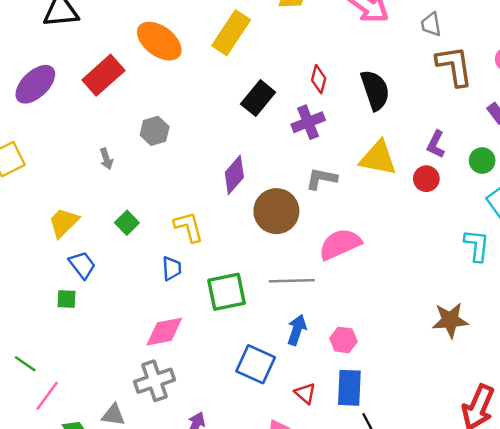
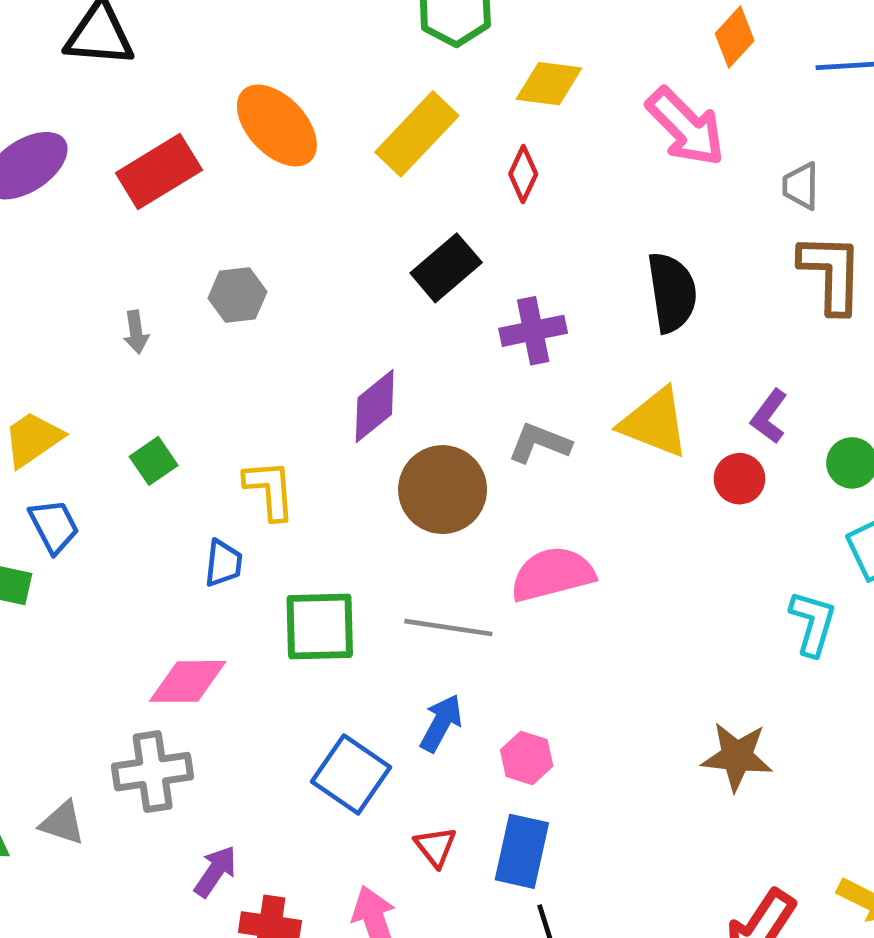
red diamond: (319, 79) -> (523, 174), moved

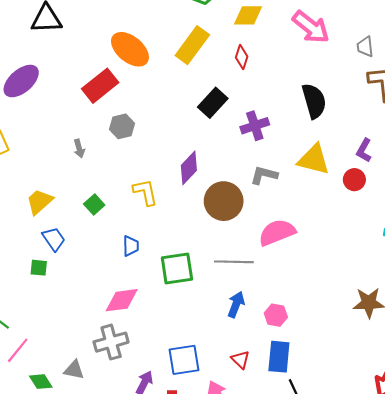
red rectangle: (159, 171) -> (100, 86), moved
yellow L-shape: (270, 490) -> (145, 192), moved
blue square: (351, 774) -> (184, 360), moved, turned -36

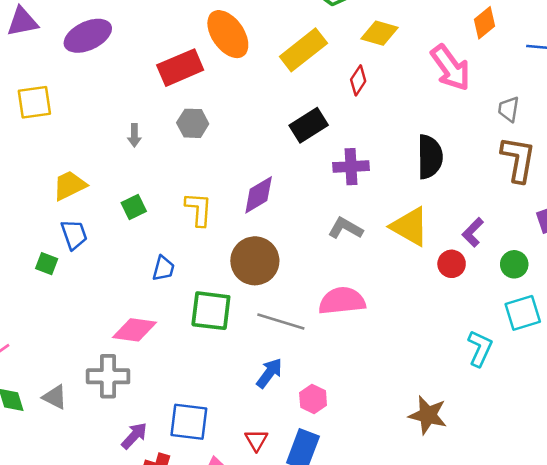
brown circle: (224, 201) -> (255, 261), moved

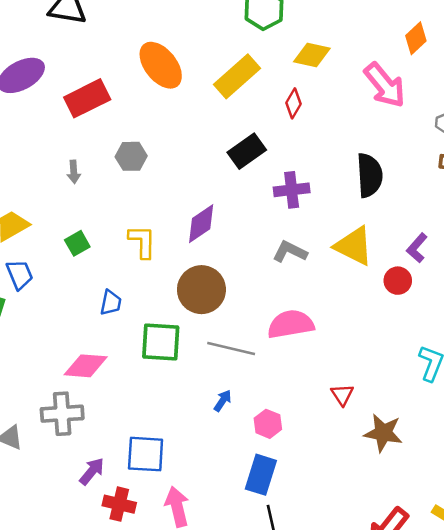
red rectangle: (180, 68) -> (87, 98), moved
blue arrow: (269, 373) -> (223, 401), size x0.7
red triangle: (256, 440) -> (342, 395), moved

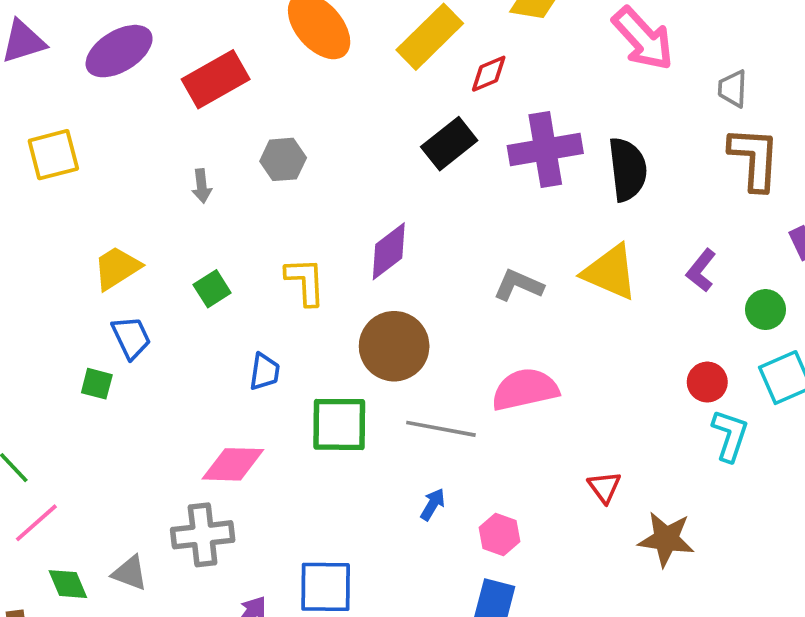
red diamond: (293, 103) -> (489, 74), moved, turned 40
purple cross: (292, 190) -> (545, 150), moved, size x1.4
red circle: (398, 281) -> (707, 382), moved

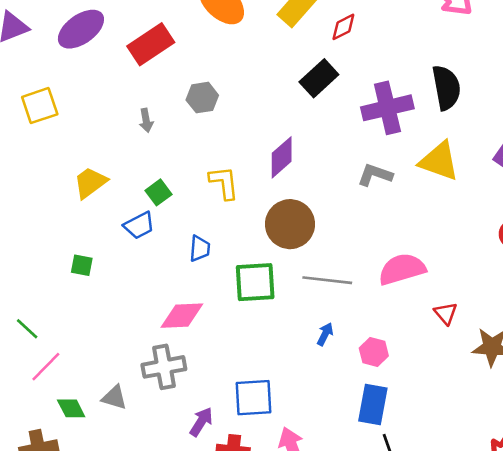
purple cross: (545, 150) -> (387, 108), moved
blue trapezoid: (131, 338) -> (139, 225), moved, turned 92
pink semicircle: (525, 389) -> (402, 269), moved

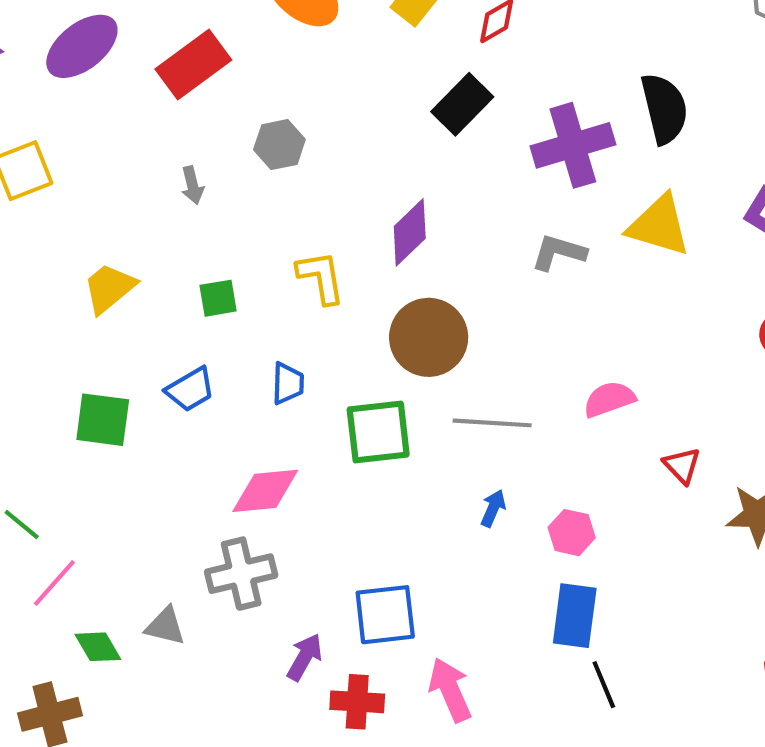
green square: (159, 192) -> (218, 298), turned 30
blue trapezoid: (139, 225) -> (190, 389), moved
green square: (82, 265) -> (103, 420), size x1.6
pink semicircle: (402, 269) -> (609, 399), size x0.7

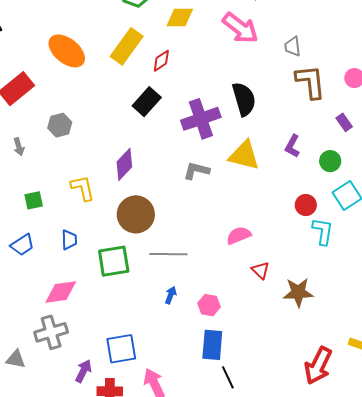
pink semicircle: (609, 399) -> (239, 235), moved

